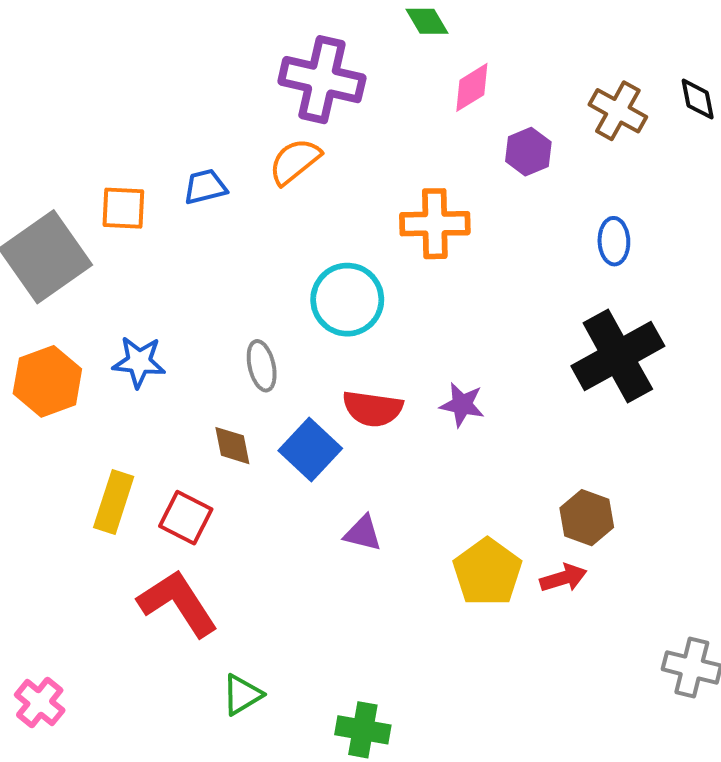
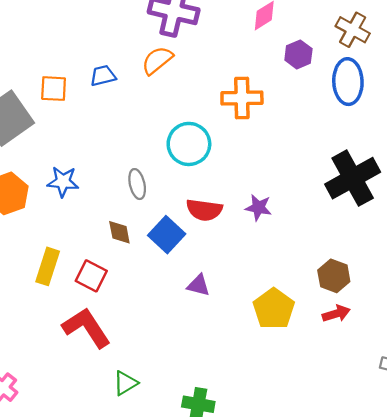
blue ellipse: (614, 241) -> (348, 82), moved, size x1.6
red arrow: (563, 578) -> (336, 314), moved

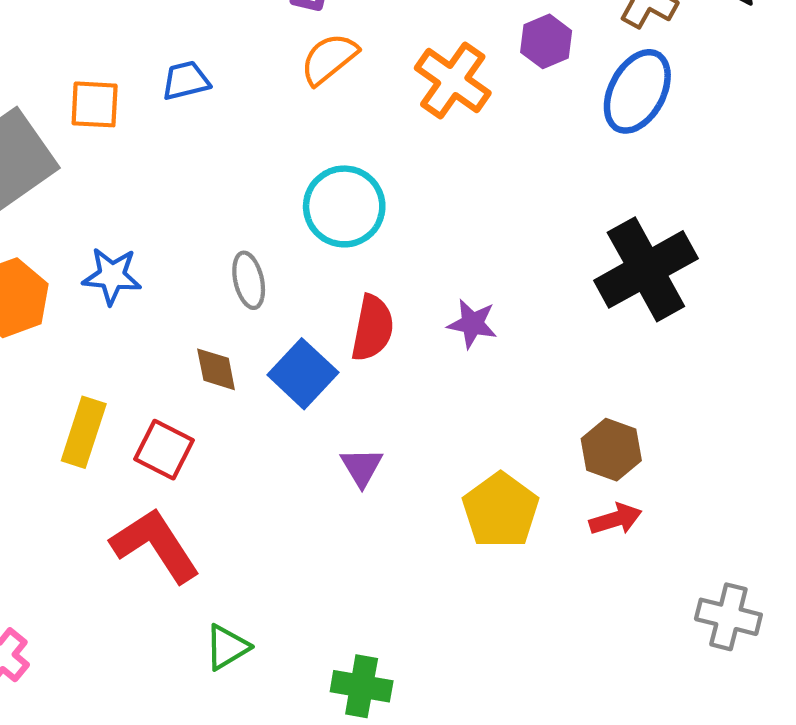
orange semicircle: (157, 60) -> (329, 59), moved
blue ellipse: (348, 82) -> (637, 91), turned 30
orange cross: (242, 98) -> (453, 81), moved, turned 36
red semicircle: (204, 210) -> (372, 328), turned -87
purple triangle: (198, 285) -> (362, 467), turned 45

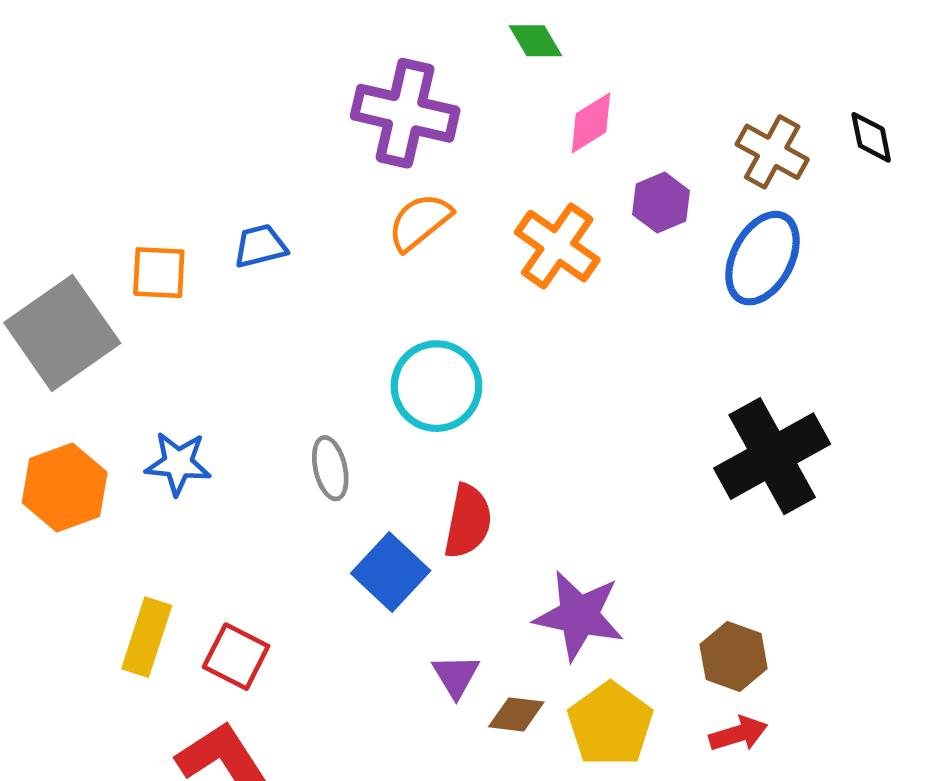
purple star: (472, 324) -> (579, 615), moved, size x1.6
brown diamond: (216, 369) -> (516, 714), moved, turned -72

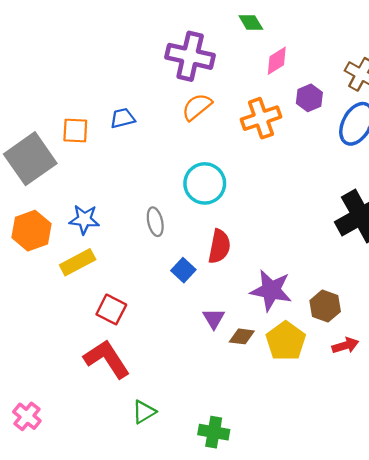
orange cross: (557, 246) -> (261, 118), turned 36
blue square: (391, 572) -> (183, 270), size x0.7
yellow rectangle: (147, 637) -> (78, 262), moved, turned 44
brown hexagon: (734, 657) -> (325, 306), moved

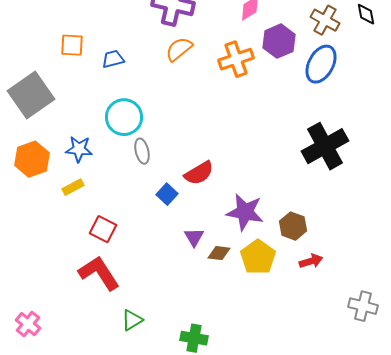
purple hexagon: (309, 98) -> (279, 41), size x1.4
orange square: (75, 131) -> (72, 45), moved
cyan circle: (205, 183) -> (124, 117), moved
red semicircle: (219, 246) -> (199, 173), turned 48
yellow rectangle: (78, 262) -> (73, 187), size x0.7

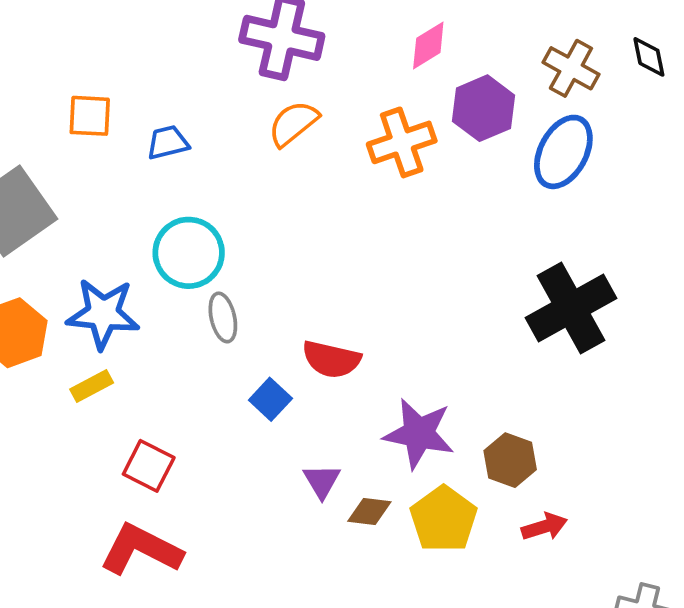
blue star: (79, 149) -> (103, 314), size x1.4
red semicircle: (199, 173) -> (331, 359), turned 44
red L-shape: (99, 273) -> (141, 550), turned -30

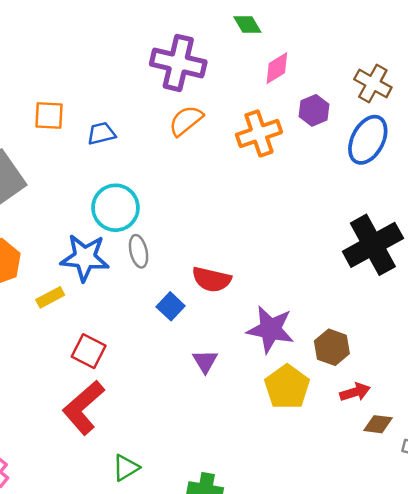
purple hexagon: (483, 108) -> (314, 110), size x0.7
blue star: (103, 314) -> (85, 258), moved
brown diamond: (369, 511) -> (378, 424), moved
red L-shape: (141, 550) -> (83, 407), turned -68

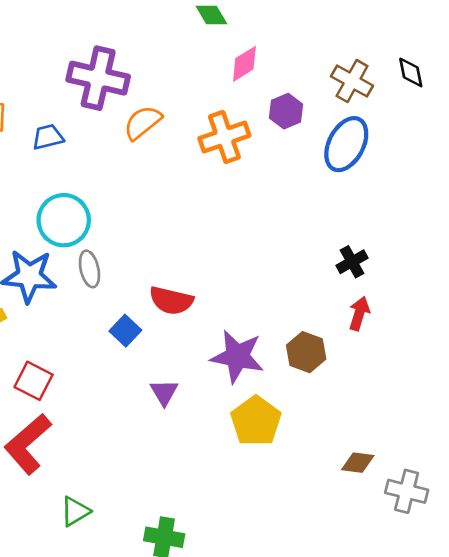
purple cross: (178, 63) -> (98, 78), moved
black cross: (373, 245) -> (352, 262), size x0.5
brown hexagon: (332, 347) -> (306, 352), moved
red arrow: (355, 392) -> (359, 313), moved, turned -56

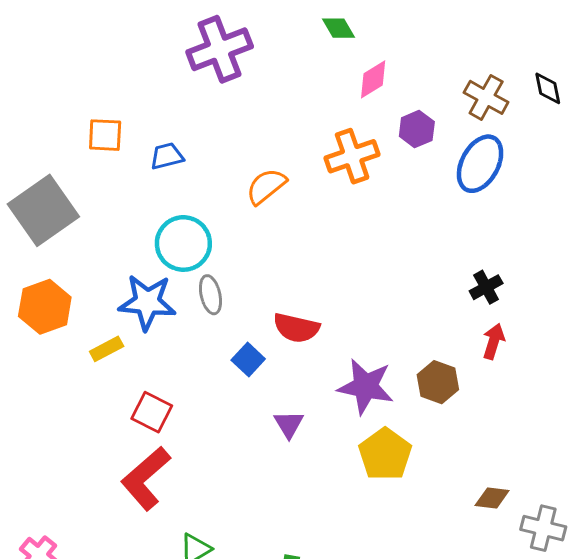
purple cross: (98, 78) -> (220, 49), moved, turned -34
orange semicircle: (143, 123) -> (266, 186), moved

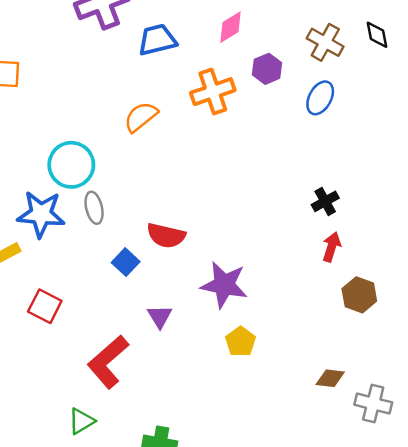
blue trapezoid: (167, 156) -> (157, 40), moved, size x1.4
blue ellipse: (480, 164) -> (320, 98), size x0.7
brown hexagon: (438, 382) -> (359, 295), moved
yellow pentagon: (385, 454) -> (241, 342), size x0.7
red L-shape: (146, 478) -> (108, 362), moved

